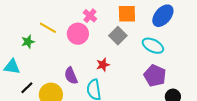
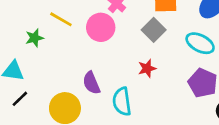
red star: (103, 65) -> (147, 68), moved
black line: (27, 88) -> (20, 99), moved

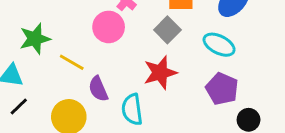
yellow line: (61, 19) -> (72, 62), moved
green star: (34, 38) -> (35, 39), size x1.5
red star: (147, 68) -> (160, 73), size x1.6

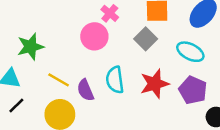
yellow line: (72, 62) -> (59, 80), moved
red star: (160, 73) -> (155, 84), moved
cyan semicircle: (132, 109) -> (115, 80), moved

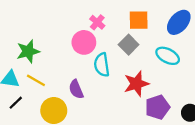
yellow line: (59, 80) -> (36, 80), moved
cyan semicircle: (115, 80) -> (102, 65), moved
purple pentagon: (193, 90) -> (158, 107), moved, turned 30

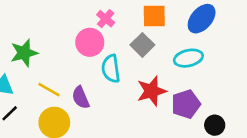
cyan ellipse: (168, 56) -> (188, 58), turned -40
yellow line: (36, 80) -> (49, 90), moved
purple pentagon: (158, 107) -> (186, 104), moved

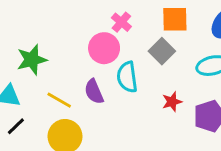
red star: (152, 91) -> (172, 102), size x0.6
purple semicircle: (81, 98) -> (94, 92), moved

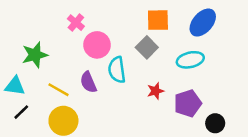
pink cross: (121, 22) -> (76, 23), moved

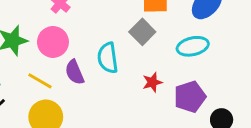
pink circle: (97, 45) -> (53, 42), moved

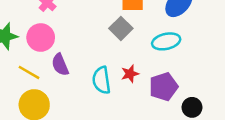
cyan semicircle: (108, 58) -> (101, 80), moved

